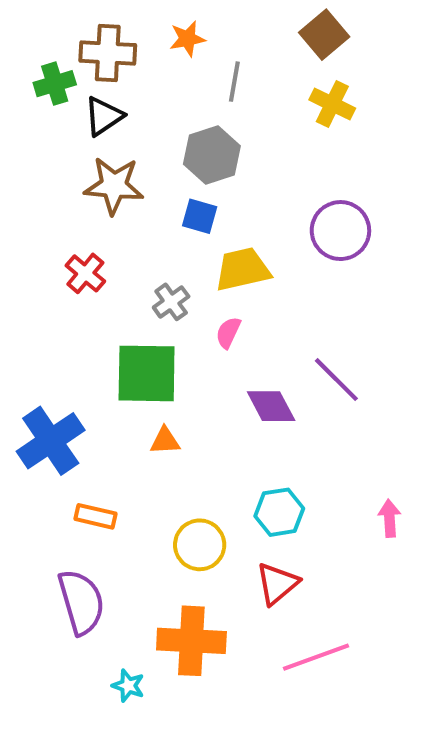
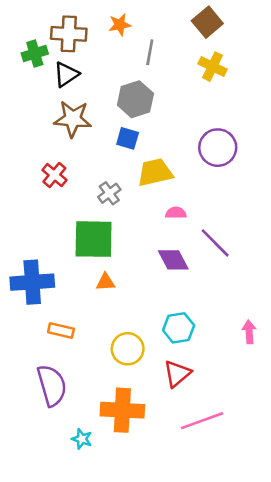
pink semicircle: (228, 333) -> (176, 213), moved, turned 66
blue cross: (51, 441) -> (32, 282), turned 30

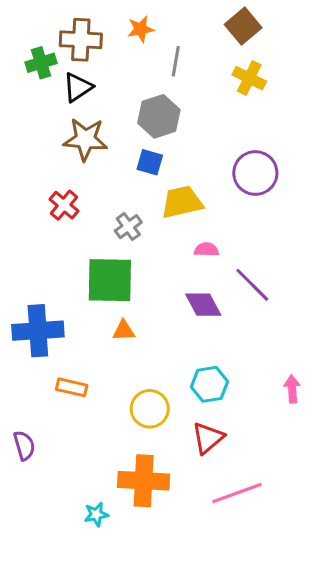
purple semicircle: (52, 385) -> (24, 446), moved, size x0.6
cyan star: (82, 439) -> (96, 514), turned -30

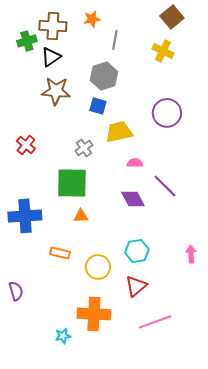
brown square: (243, 26) -> (172, 17), moved
red cross: (64, 205) -> (26, 145), moved
orange rectangle: (72, 387) -> (60, 253), moved

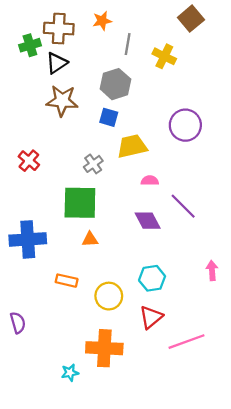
yellow cross: (163, 51) -> (164, 56), moved
pink arrow: (191, 254) -> (212, 271), moved
pink line: (155, 322) -> (186, 342), moved

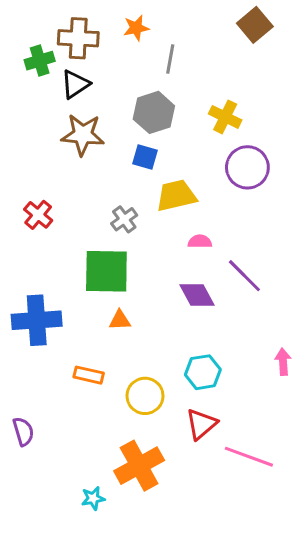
yellow cross: (164, 56) -> (225, 117), moved
pink line: (186, 342) -> (249, 457), turned 40
orange cross: (104, 348) -> (139, 466), turned -32

